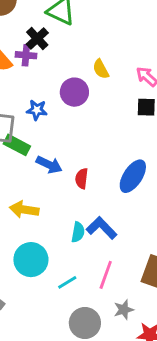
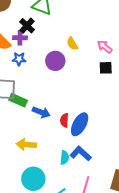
blue star: (37, 110) -> (19, 59), moved
blue ellipse: (133, 176) -> (80, 124), moved

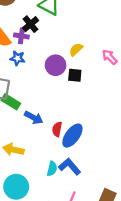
yellow semicircle: (72, 44) -> (76, 49), turned 72
black square: (106, 68) -> (75, 75), moved

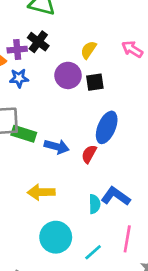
black cross: (31, 24) -> (38, 42), moved
red semicircle: (57, 129) -> (89, 154), turned 32
blue ellipse: (72, 136) -> (107, 127), moved

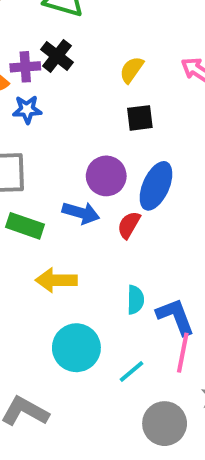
purple circle: (68, 75) -> (106, 176), moved
green rectangle: (24, 134) -> (25, 226), moved
blue L-shape: (116, 196) -> (176, 317), moved, turned 32

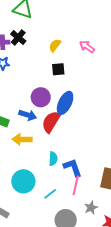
red semicircle: (129, 225) -> (51, 122), size x1.6
yellow arrow: (56, 280) -> (22, 139), moved

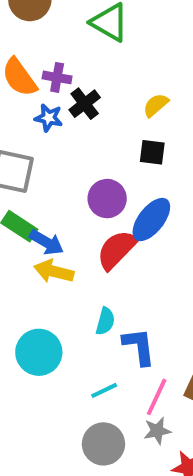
black cross: (18, 37) -> (85, 104), moved
blue arrow: (28, 115) -> (46, 242), moved
pink line: (76, 185) -> (157, 397), moved
cyan line: (50, 194) -> (104, 390), moved

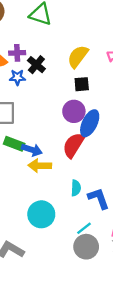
yellow semicircle: (156, 105) -> (78, 56), size x1.5
purple circle: (107, 199) -> (74, 111), moved
gray circle: (103, 444) -> (86, 247), moved

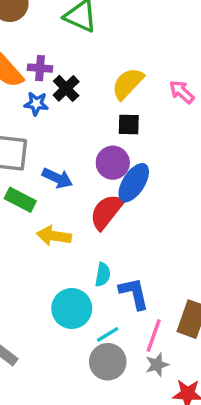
blue arrow: (32, 150) -> (57, 178), moved
cyan circle: (41, 214) -> (72, 308), moved

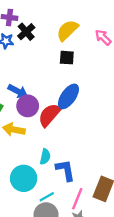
purple circle: (113, 163) -> (28, 106), moved

